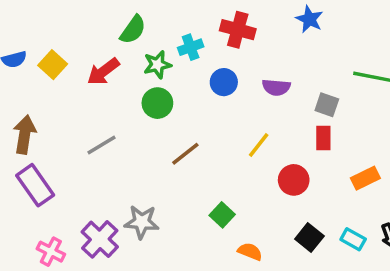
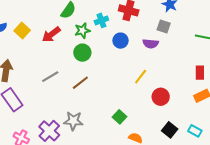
gray square: (327, 105) -> (164, 26), moved
red rectangle: (323, 138) -> (200, 73), moved
brown line: (185, 154) -> (80, 83), moved

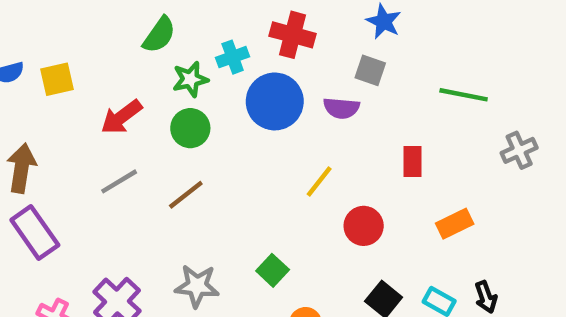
yellow square: (22, 30) -> (57, 79), turned 35
red arrow: (51, 35) -> (121, 117), moved
blue circle: (121, 41) -> (275, 101), size x1.6
red rectangle: (200, 73) -> (412, 161), moved
gray star: (73, 121) -> (197, 286), moved

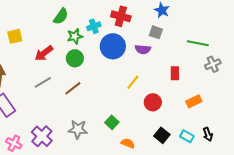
gray cross: (519, 150) -> (213, 64), moved

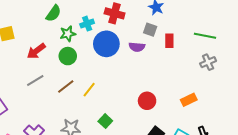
green line: (198, 43) -> (205, 36), moved
red rectangle: (175, 73) -> (169, 41), moved
yellow line: (133, 82) -> (89, 90), moved

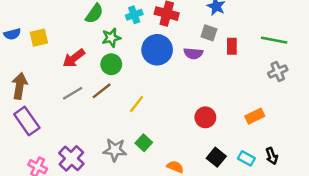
cyan cross: (87, 24) -> (134, 15), moved
brown line: (66, 87) -> (102, 91), moved
green square: (105, 121) -> (144, 143), moved

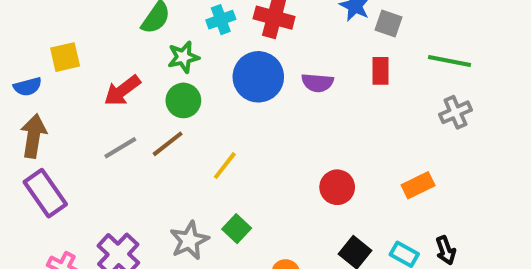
gray square: (209, 33) -> (388, 24), moved
blue semicircle: (12, 34) -> (28, 87), moved
gray star: (115, 150) -> (189, 240), turned -30

